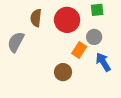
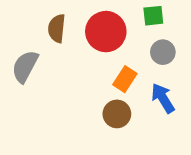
gray circle: (94, 37) -> (163, 52), moved
brown circle: (63, 72) -> (117, 114), moved

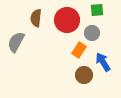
gray circle: (163, 52) -> (92, 33), moved
brown circle: (117, 114) -> (84, 75), moved

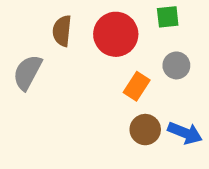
gray circle: (92, 33) -> (176, 65), moved
blue arrow: (103, 62) -> (185, 133), moved, turned 144

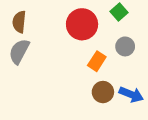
green square: (168, 17) -> (119, 12), turned -35
brown semicircle: (62, 31) -> (19, 22), moved

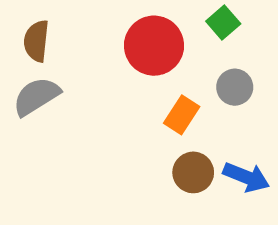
gray semicircle: (19, 51) -> (36, 96), turned 30

